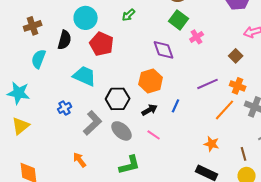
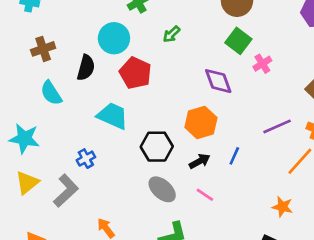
cyan semicircle: (39, 59) -> (51, 93), turned -54
gray L-shape: (93, 123) -> (66, 191), moved

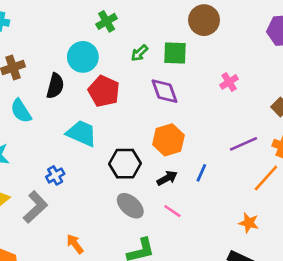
green square: (238, 41) -> (175, 53), moved, turned -35
purple diamond: (218, 81) -> (164, 91), moved

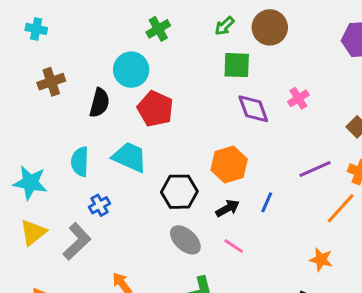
green arrow: (139, 53) -> (225, 26), moved
purple diamond: (164, 91) -> (253, 109), moved
cyan semicircle: (21, 111) -> (80, 162), moved, turned 35

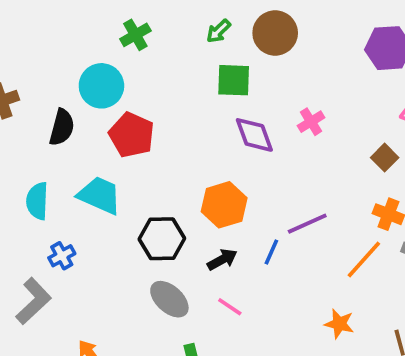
purple line: (315, 169) -> (307, 224), moved

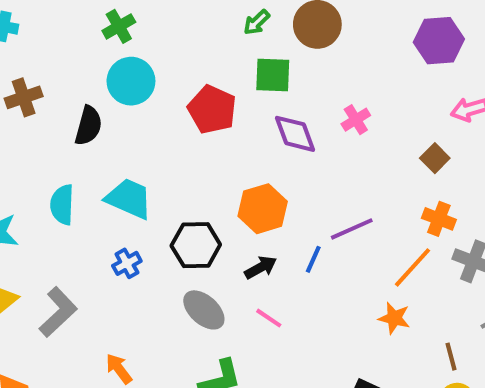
green cross: (135, 35) -> (119, 26), moved
red pentagon: (132, 135) -> (212, 109), moved
blue cross: (62, 256) -> (127, 263), moved
orange star: (339, 324) -> (394, 318), moved

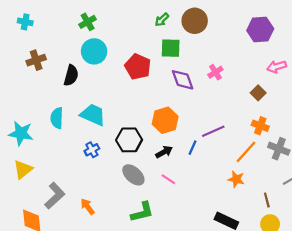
gray L-shape: (58, 312) -> (55, 196), moved

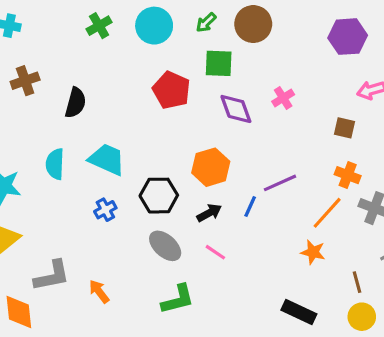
cyan circle: (94, 51) -> (154, 26), moved
brown square: (258, 93) -> (344, 128), turned -32
gray L-shape: (55, 196) -> (52, 276), turned 32

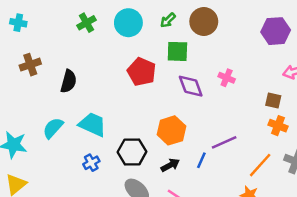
pink cross: (283, 98) -> (227, 78), turned -35
cyan semicircle: (55, 164) -> (53, 128), turned 40
orange cross: (348, 175) -> (278, 126), moved

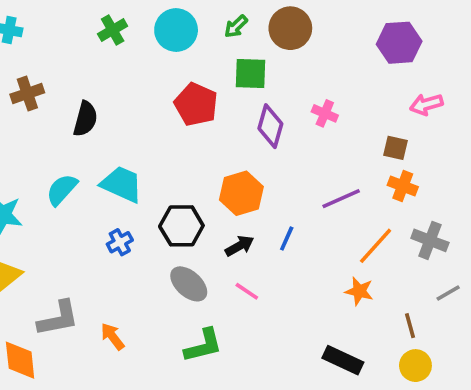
purple diamond: (191, 86) -> (270, 126), turned 36
purple line: (224, 142) -> (341, 199), moved

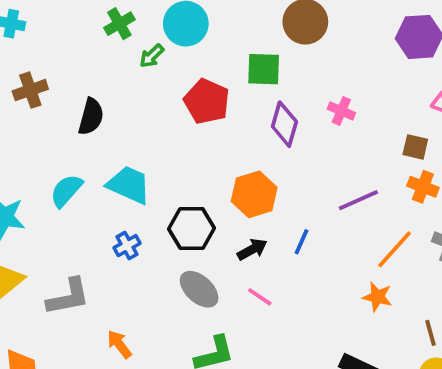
green arrow: (236, 26) -> (152, 56), moved
gray L-shape: (58, 318) -> (68, 297), moved

